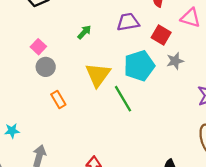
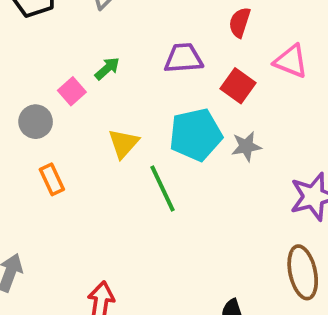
pink square: (38, 47) -> (72, 91), moved
gray star: (175, 61) -> (246, 146), moved
yellow triangle: (98, 75) -> (123, 143), size x0.7

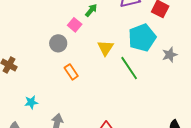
gray star: (246, 146) -> (170, 55), moved

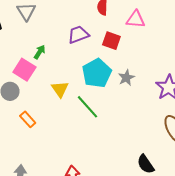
pink square: (75, 25) -> (24, 70), size x1.5
gray star: (170, 55) -> (126, 78), moved

